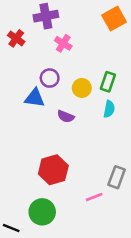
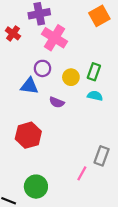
pink cross: (63, 43) -> (55, 38), size x1.6
cyan semicircle: (109, 109) -> (95, 96), turned -88
red hexagon: (53, 170) -> (28, 135), moved
pink line: (94, 197) -> (82, 173), turned -40

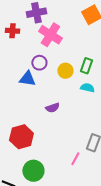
red cross: (13, 33) -> (12, 31), turned -32
purple semicircle: (57, 102) -> (52, 108), moved, turned -40
red hexagon: (28, 135) -> (21, 137), moved

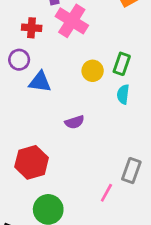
red cross: (12, 31) -> (32, 28), moved
purple circle: (39, 63) -> (19, 60), moved
cyan semicircle: (87, 88) -> (123, 94), turned -96

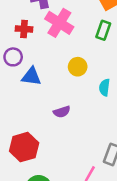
green rectangle: (122, 64) -> (103, 30), moved

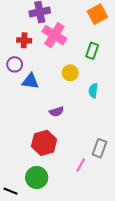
green rectangle: (103, 30) -> (92, 51), moved
red hexagon: (24, 147) -> (44, 143), moved

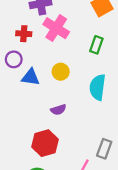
yellow circle: (70, 73) -> (61, 72), moved
cyan semicircle: (93, 91) -> (97, 87), size x1.6

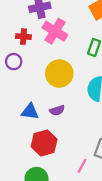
yellow circle: (61, 72) -> (59, 74), size x1.6
blue triangle: (30, 77) -> (30, 112), moved

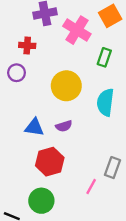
pink cross: (55, 31) -> (77, 30), moved

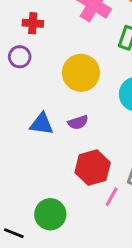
red hexagon: (50, 162) -> (93, 168), moved

